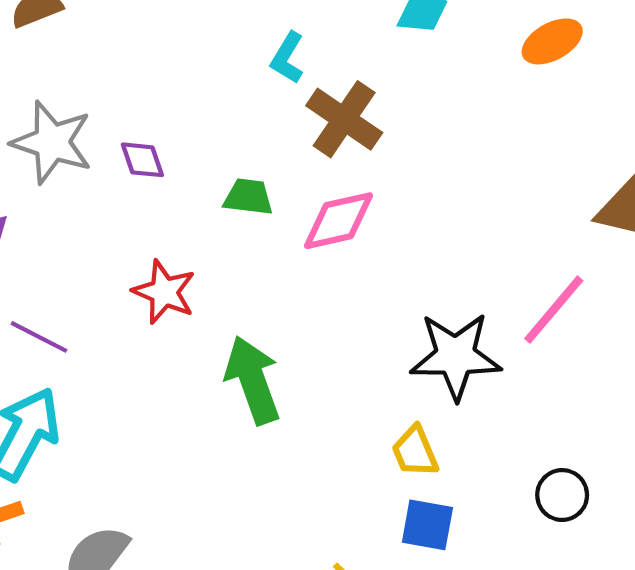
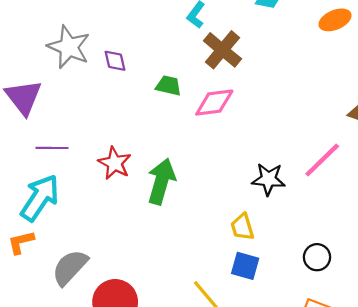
red star: (164, 292) -> (115, 163), moved
purple line: (39, 337) -> (52, 148), turned -32
black star: (456, 356) -> (268, 179), size x0.7
green arrow: (253, 380) -> (161, 181), turned 30

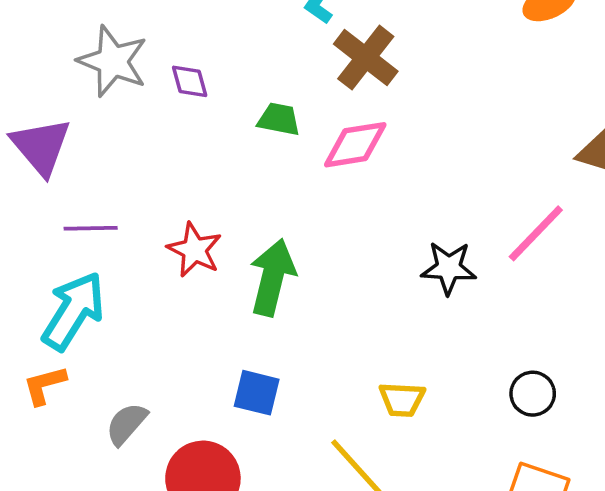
yellow trapezoid: (242, 227) -> (402, 399), moved, turned -68
blue square: (245, 266) -> (257, 393), moved
gray semicircle: (70, 267) -> (126, 424), size x0.7

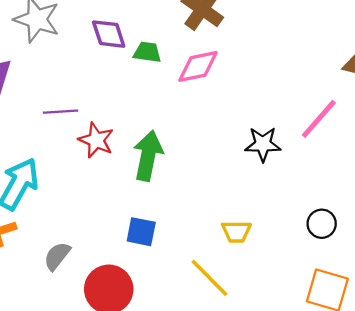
purple diamond: (190, 81) -> (109, 34), moved, size x1.4
purple line: (91, 228) -> (61, 112), moved

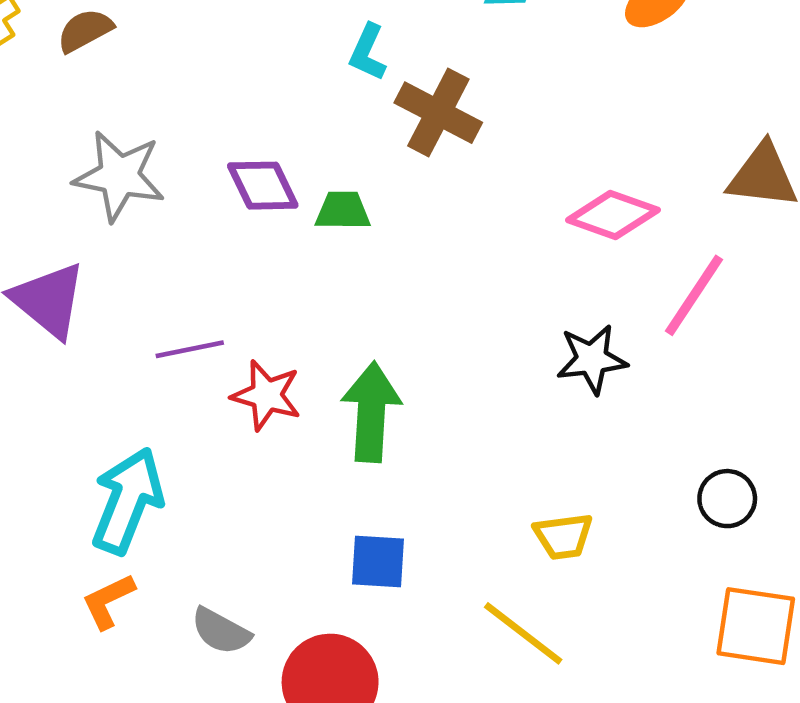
pink diamond: (198, 66) -> (613, 215), moved, turned 39
gray semicircle: (57, 256) -> (221, 631), turned -92

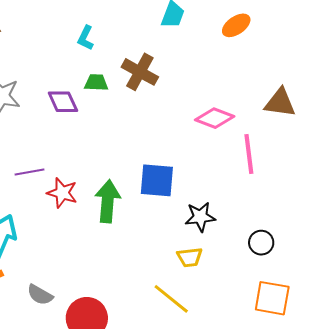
cyan L-shape: (368, 52) -> (86, 38), moved
green trapezoid: (343, 211) -> (96, 83), moved
pink line: (694, 295) -> (249, 154), turned -42
black star: (592, 359) -> (200, 217), moved
blue square: (378, 561) -> (157, 180), moved, size x1.4

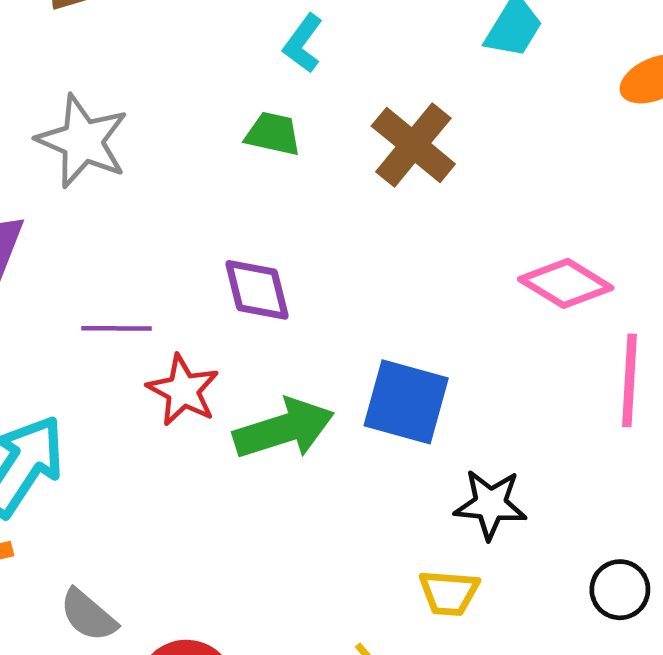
green trapezoid: (96, 83) -> (273, 134), moved
purple diamond: (63, 102) -> (257, 290), moved
green arrow: (108, 201) -> (284, 429), turned 57

